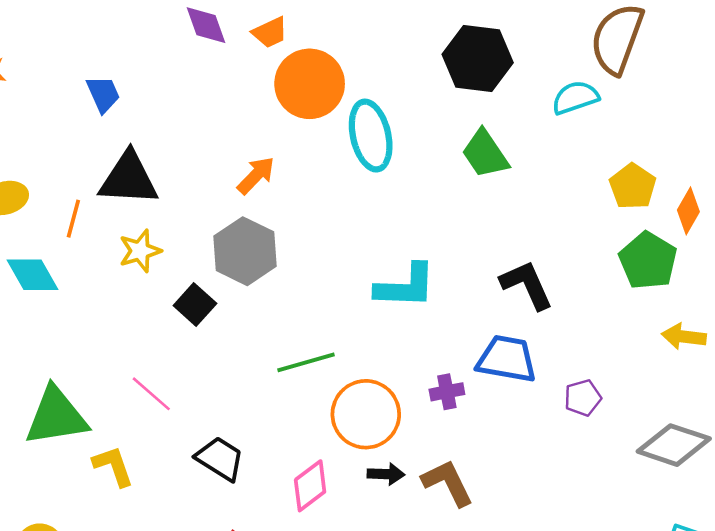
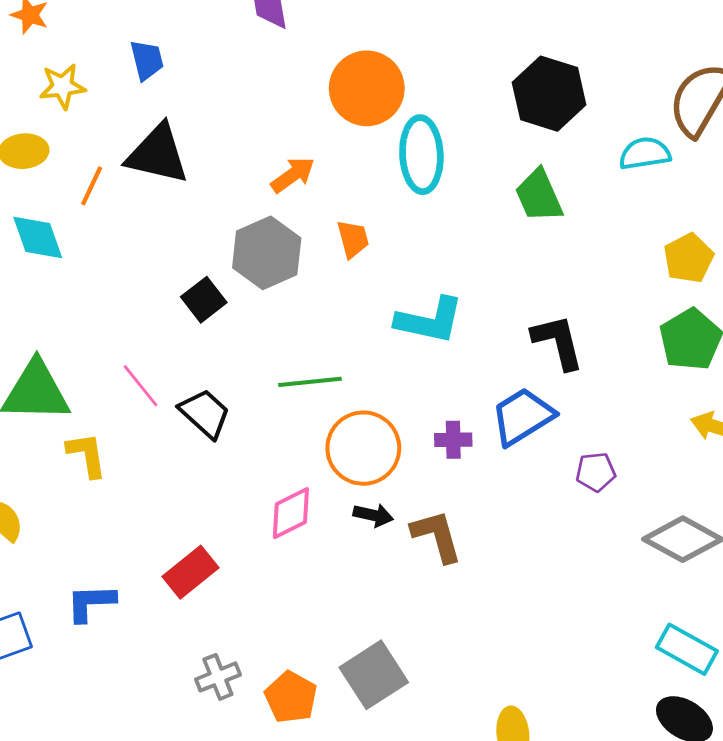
orange trapezoid: (270, 32) -> (353, 239), moved, turned -90
yellow star: (140, 251) -> (62, 86), moved
blue trapezoid: (507, 359) -> (523, 416), turned -52
black trapezoid: (220, 459) -> (205, 413), moved

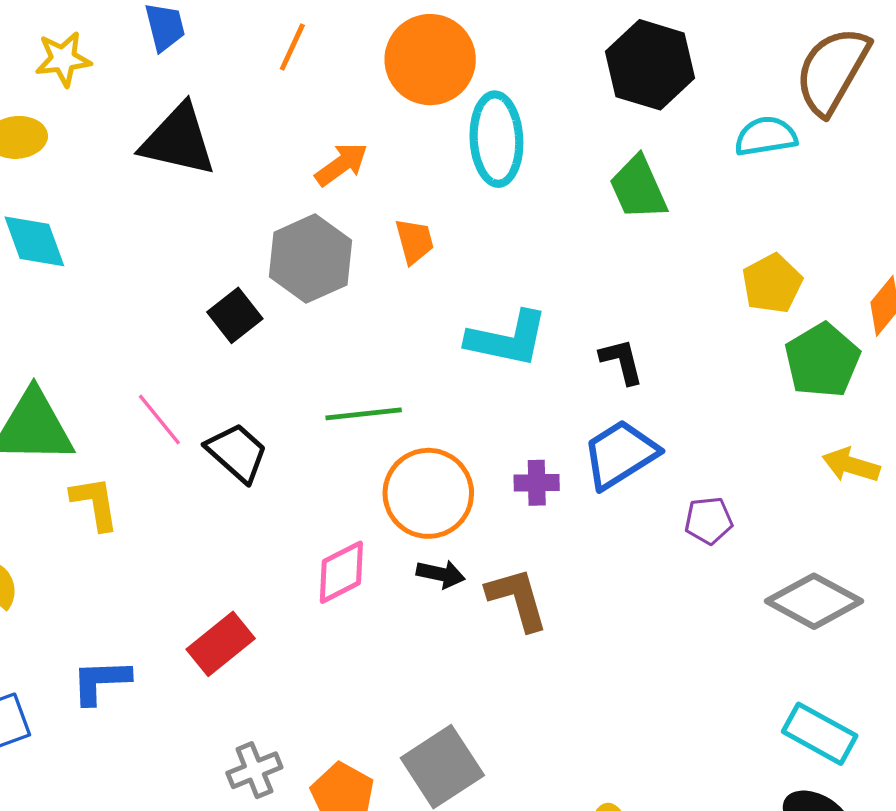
orange line: (92, 186) -> (292, 47), moved
yellow pentagon: (689, 258) -> (772, 284), moved
black L-shape: (558, 342) -> (622, 361), moved, size x0.7

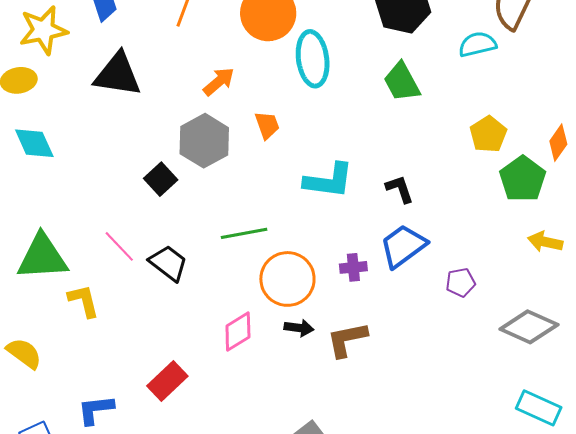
yellow star: (63, 59) -> (43, 30), size x1.4
brown L-shape: (517, 599) -> (347, 339), turned -81

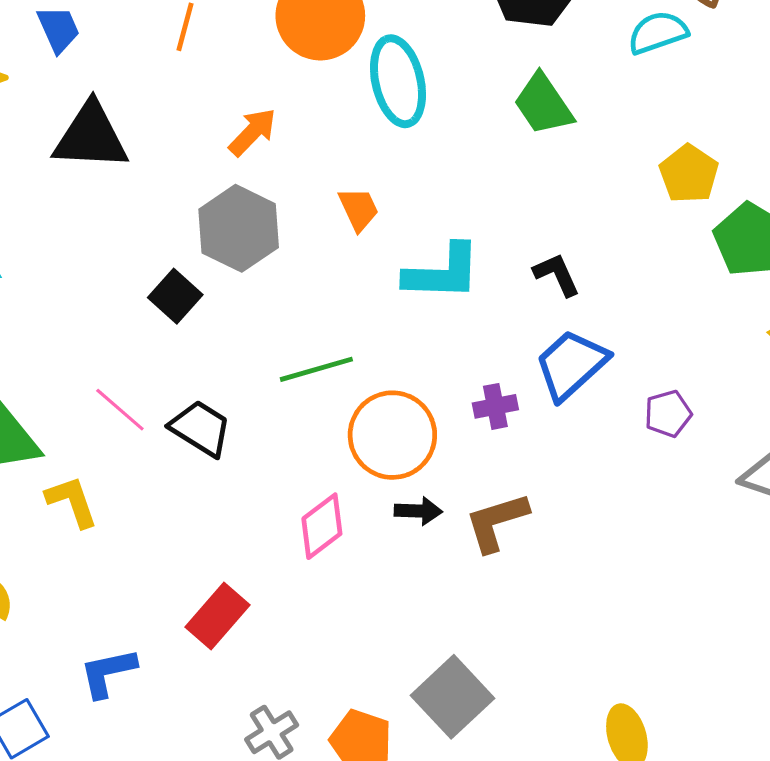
orange trapezoid: (267, 125) -> (359, 209), moved

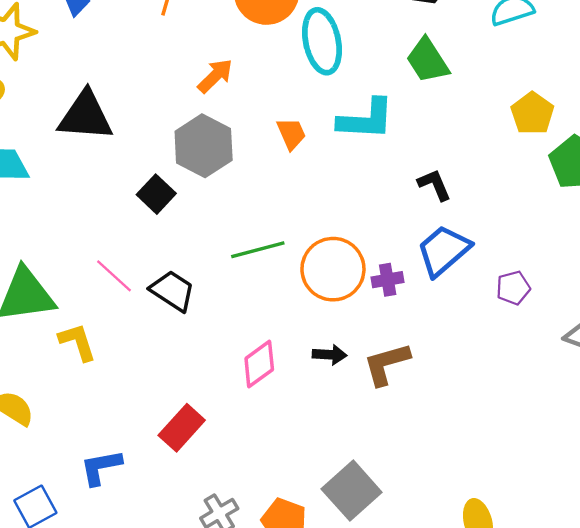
black triangle: (91, 137) -> (85, 116), moved
cyan L-shape: (442, 272) -> (366, 119), moved
orange circle: (392, 435) -> (333, 269), moved

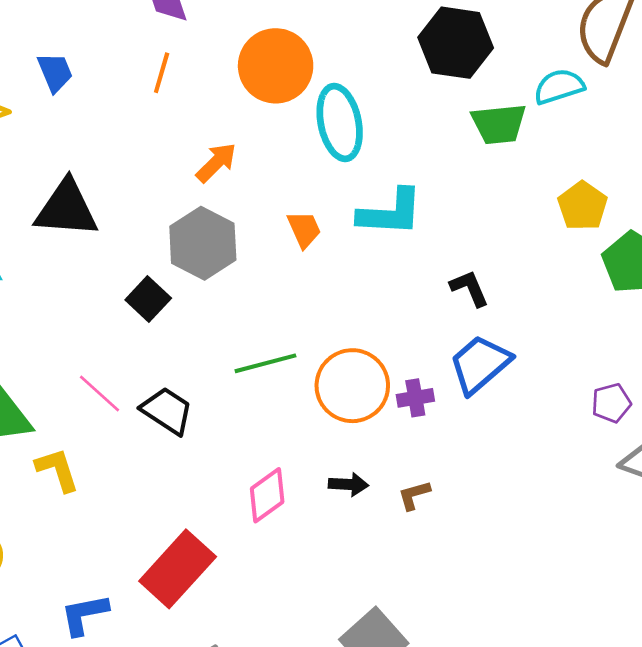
green trapezoid: (428, 60) -> (499, 124), moved, turned -63
purple pentagon: (513, 288) -> (611, 403), moved
brown L-shape: (386, 364) -> (414, 495), size x0.6
red rectangle: (182, 428) -> (178, 569), size x1.4

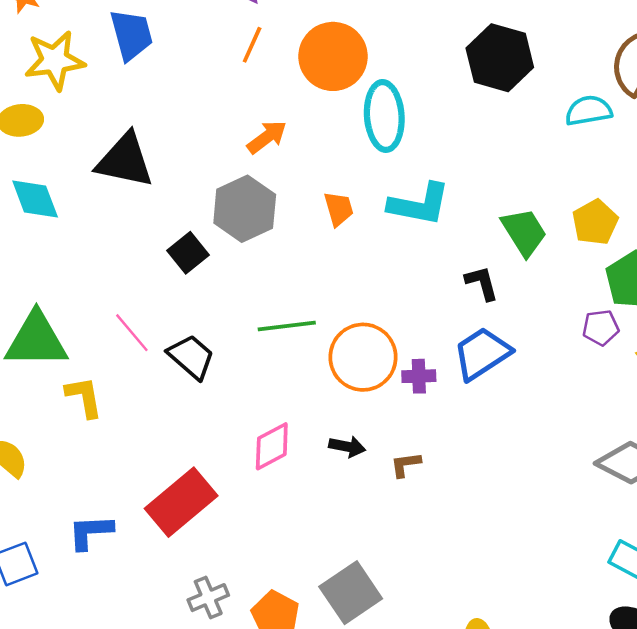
blue trapezoid: (55, 72) -> (131, 35), size x1.4
orange line: (162, 73) -> (252, 45), moved
green trapezoid: (499, 124) -> (524, 232), moved, turned -124
purple pentagon: (611, 403) -> (601, 328), moved

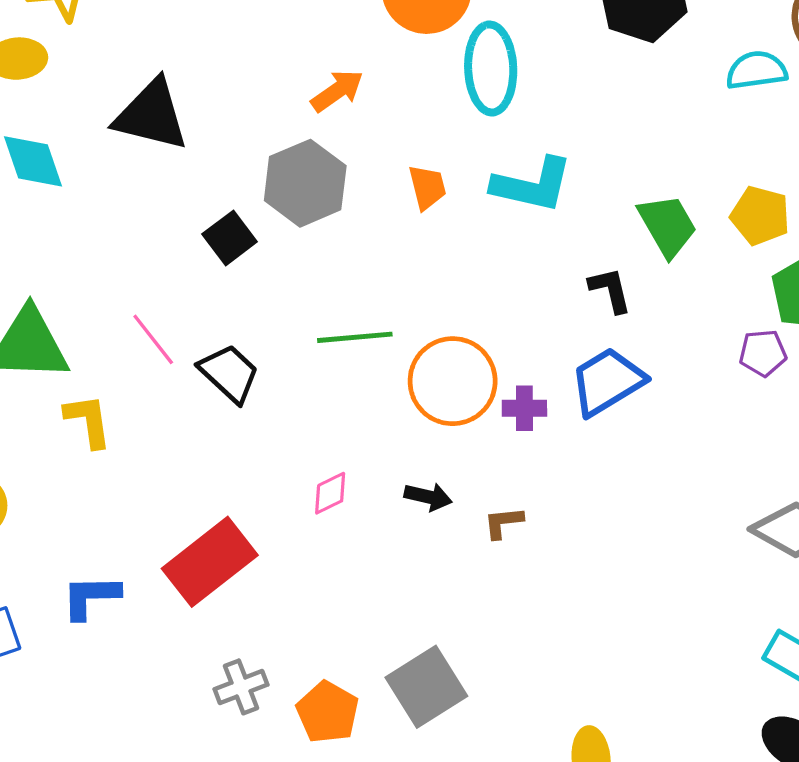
yellow pentagon: (595, 222) -> (760, 216), turned -30
pink diamond: (272, 446) -> (330, 493), size x0.7

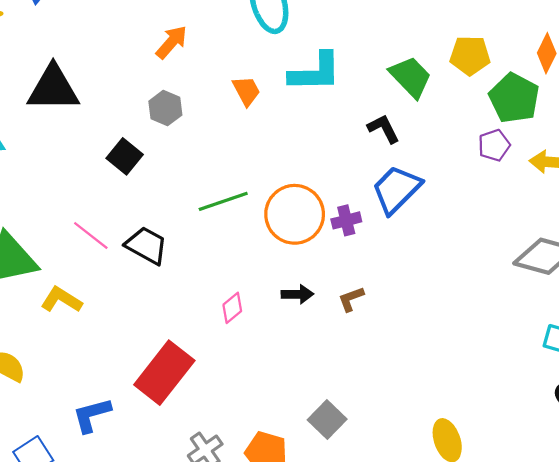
gray hexagon: (305, 183) -> (165, 108), size x0.6
yellow L-shape: (88, 421) -> (61, 300), turned -36
gray square: (426, 687) -> (327, 420), size x0.7

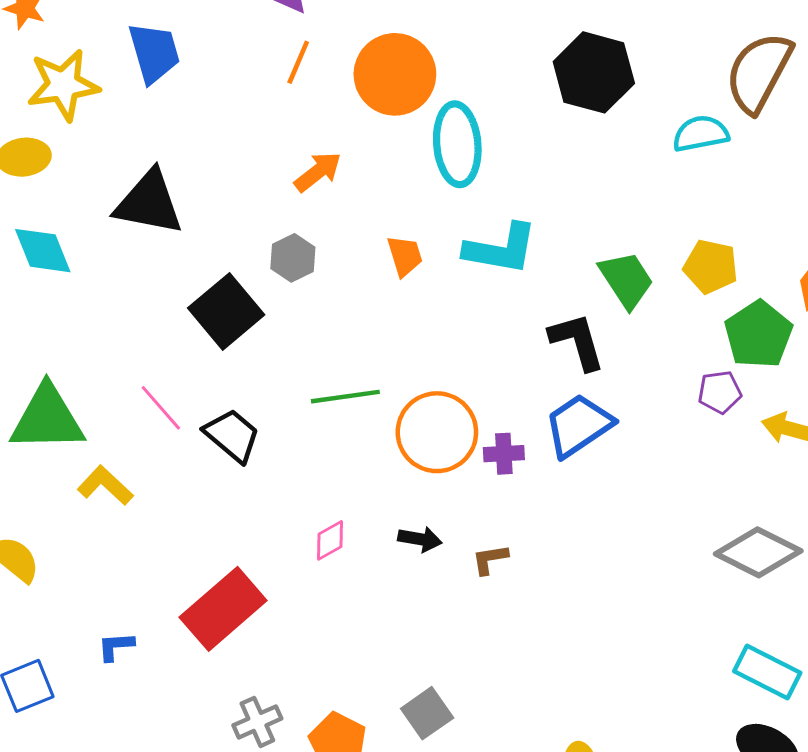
black L-shape: (383, 129) -> (577, 341), size x1.4
black square: (125, 156) -> (226, 311), size x1.5
blue L-shape: (92, 415) -> (116, 646), size x0.7

